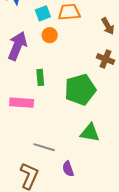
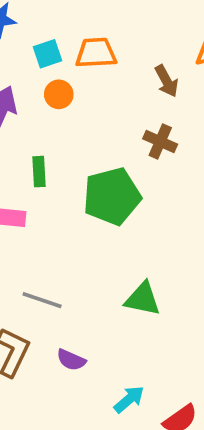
green triangle: (90, 133) -> (143, 299), moved
purple semicircle: (68, 169) -> (71, 360), moved, turned -49

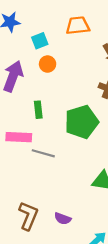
orange trapezoid: (96, 53) -> (78, 26), moved
gray line: (42, 300) -> (43, 153), moved

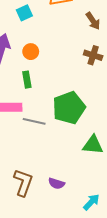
orange circle: (48, 64) -> (31, 52), moved
green pentagon: (82, 122) -> (69, 108), moved

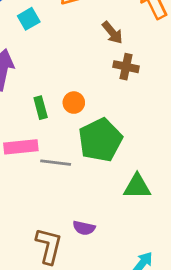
brown arrow: (93, 21) -> (112, 33), moved
orange circle: (31, 52) -> (74, 103), moved
purple semicircle: (56, 183) -> (84, 228), moved

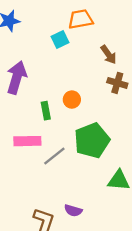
cyan square: (29, 19) -> (60, 39), moved
orange circle: (74, 103) -> (72, 100), moved
gray line: (56, 163) -> (54, 156), turned -50

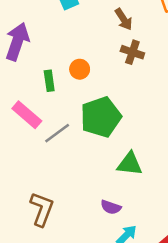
pink rectangle: (27, 141) -> (27, 115), turned 40
purple semicircle: (73, 211) -> (111, 207), moved

